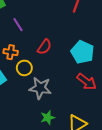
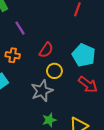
yellow circle: (24, 68) -> (54, 71), moved
gray star: (40, 88) -> (42, 91), turned -30

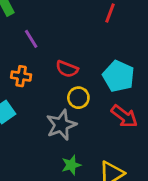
red semicircle: (46, 50) -> (67, 69), turned 77

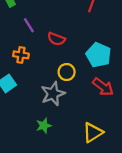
red semicircle: (67, 69) -> (56, 39), moved
green star: (71, 165) -> (44, 126), moved

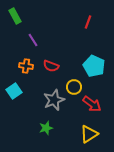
red semicircle: (56, 39) -> (51, 66), moved
yellow circle: (67, 72) -> (74, 87), moved
red arrow: (103, 87) -> (92, 104), moved

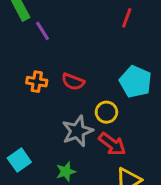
purple line: (33, 40) -> (43, 31), moved
cyan square: (14, 91) -> (19, 160), moved
red arrow: (92, 104) -> (112, 144), moved

